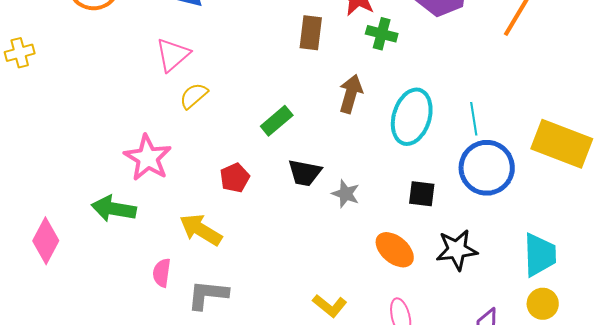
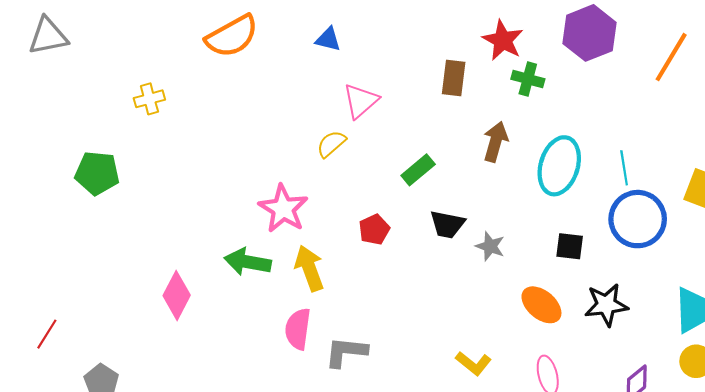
pink triangle: (173, 55) -> (361, 101), moved
yellow arrow: (201, 230) -> (309, 268), moved, turned 39
pink semicircle: (162, 273) -> (298, 329), size x1.4

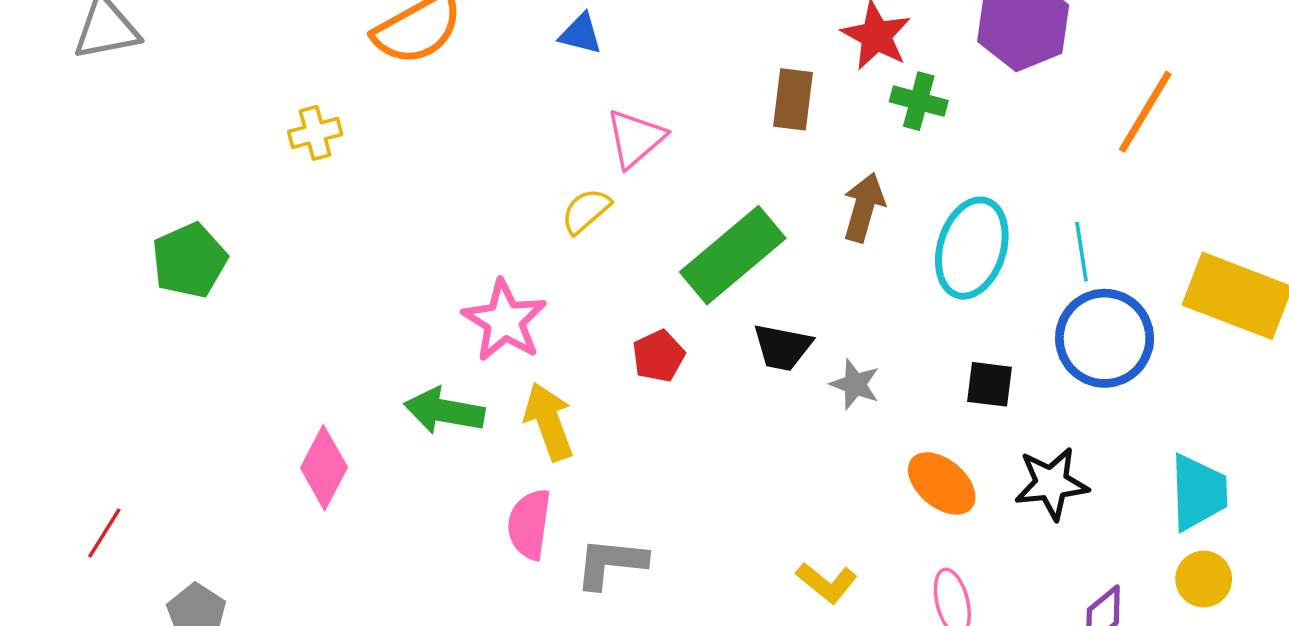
orange line: (671, 57) -> (1145, 112), moved
yellow cross: (149, 99) -> (315, 133), moved
green rectangle: (418, 170) -> (733, 255), size x1.8
green pentagon: (97, 173) -> (189, 260), turned -30

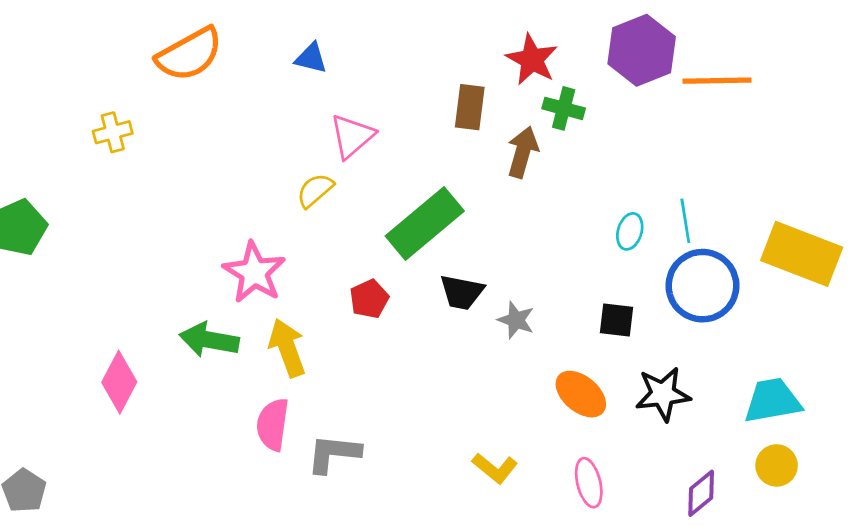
orange line: (1145, 112) -> (717, 81), moved, turned 58
brown arrow: (864, 207) -> (523, 152), moved
cyan ellipse: (972, 248) -> (630, 231), moved, size x0.5
cyan trapezoid: (1198, 492) -> (773, 401), turned -98

